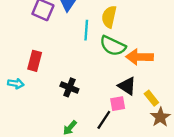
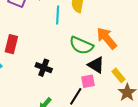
green semicircle: (113, 46) -> (81, 45), moved
orange arrow: (140, 57) -> (107, 38), turned 50

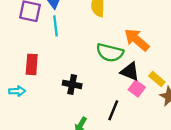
cyan line: (58, 15) -> (56, 26), moved
pink square: (88, 81) -> (137, 89), moved, turned -32

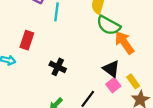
green semicircle: (110, 53) -> (108, 25), moved

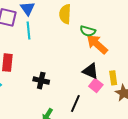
green semicircle: (108, 25) -> (88, 31), moved, size x0.7
yellow rectangle: (133, 81) -> (113, 78), turned 40

